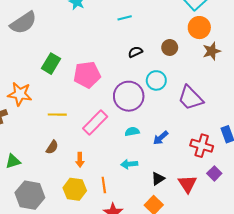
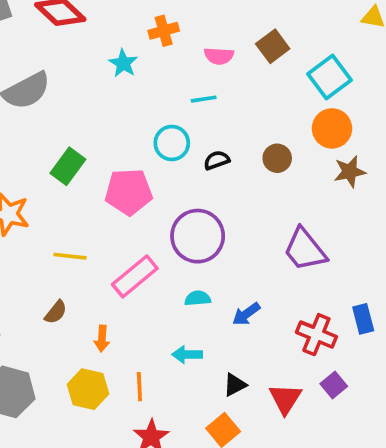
cyan circle: (156, 80) -> (172, 143), moved

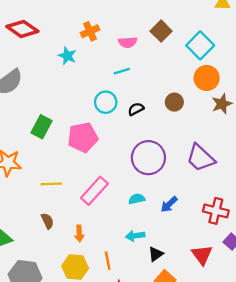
purple circle: (198, 236) -> (148, 158), moved
brown semicircle: (56, 312) -> (47, 221), turned -56
black triangle: (235, 385) -> (156, 254), moved

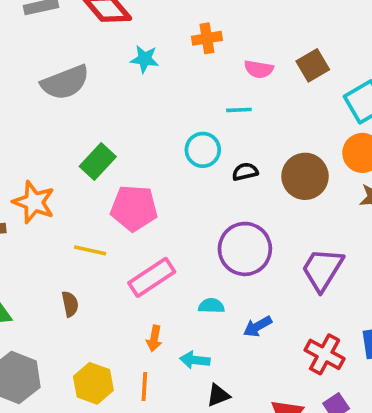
cyan star: (67, 56) -> (145, 59), moved, turned -30
brown circle: (174, 102) -> (305, 176), size x1.6
pink pentagon: (83, 137) -> (134, 208), moved
purple trapezoid: (201, 158) -> (322, 269), turned 64
orange arrow: (79, 234) -> (154, 338), moved

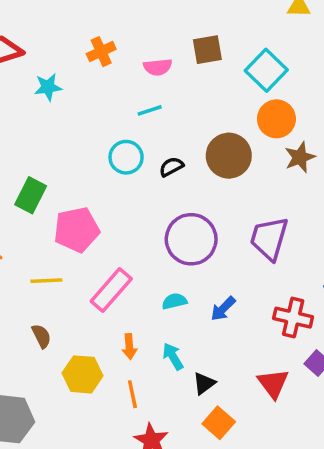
brown square: (313, 65) -> (207, 50), turned 36
cyan arrow: (195, 360) -> (173, 356), turned 68
yellow hexagon: (93, 383) -> (83, 374), moved

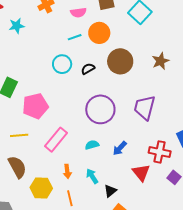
orange circle: (276, 119) -> (99, 33), moved
brown semicircle: (41, 336) -> (17, 167), size x1.6
red triangle: (273, 383) -> (141, 173), moved

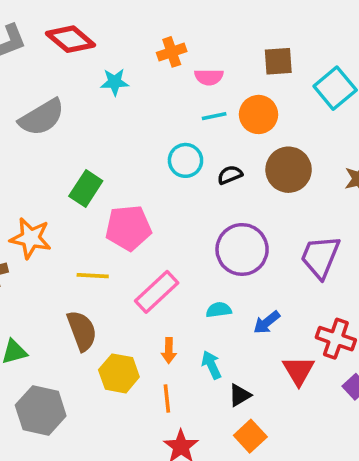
pink semicircle: (78, 12) -> (209, 77), moved

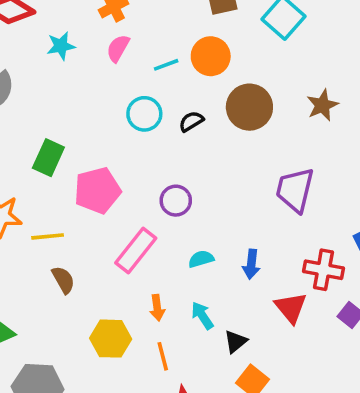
pink semicircle: (209, 77) -> (118, 48), moved, turned 128
purple circle: (242, 249) -> (176, 201), moved, size x0.6
yellow line: (93, 276) -> (48, 236), moved
blue arrow: (267, 322) -> (251, 264), turned -36
brown semicircle: (82, 331) -> (63, 280), moved, size x0.7

